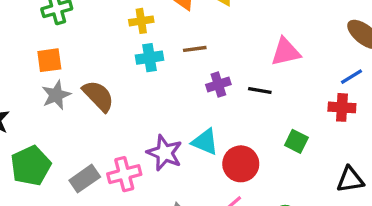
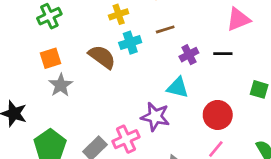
brown semicircle: (98, 96) -> (102, 57), moved
cyan triangle: (205, 142) -> (178, 88), moved

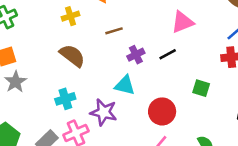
cyan cross: (130, 43) -> (65, 99), moved
black line: (223, 54) -> (168, 54), turned -30
brown semicircle: (102, 57) -> (72, 56), moved

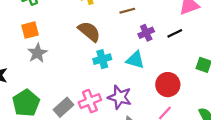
cyan cross: (65, 99) -> (102, 59), moved
purple star: (104, 112) -> (120, 97), moved

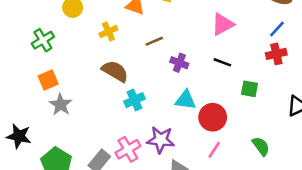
purple cross: (146, 33) -> (179, 63), turned -35
black line: (175, 33) -> (222, 62), moved, turned 56
cyan triangle: (135, 60) -> (186, 100), moved

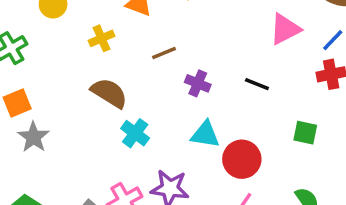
pink triangle: (223, 24) -> (285, 29), moved
green square: (249, 89) -> (305, 133), moved
cyan cross: (135, 100) -> (135, 133), turned -30

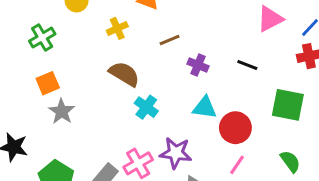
green square: (305, 133) -> (288, 105), size x1.6

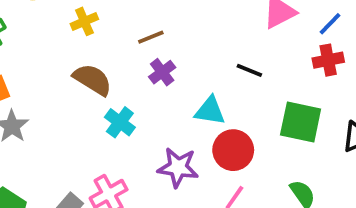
purple cross: (198, 65) -> (162, 72), moved, turned 30
cyan triangle: (205, 108) -> (210, 111), moved
purple star: (176, 153) -> (178, 167), moved

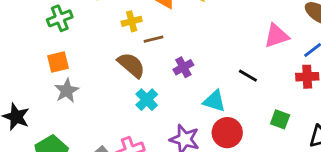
brown line: (151, 37) -> (153, 39), moved
green square: (301, 122) -> (280, 119), size x0.6

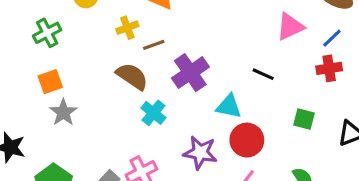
purple cross: (183, 67) -> (190, 73), size x1.6

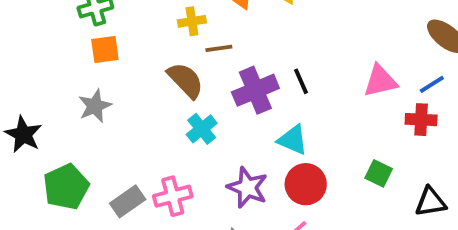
pink triangle: (290, 27) -> (380, 81), moved
black line: (263, 74) -> (301, 81), moved, turned 30
orange square: (50, 82) -> (105, 49), moved

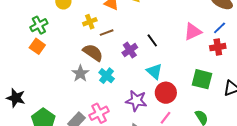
orange square: (105, 49) -> (37, 46), moved, turned -35
purple cross: (255, 90) -> (130, 50), size x0.7
gray star: (95, 106) -> (80, 73), moved
cyan triangle: (293, 140) -> (154, 71), turned 30
green square: (379, 173) -> (202, 79), size x1.5

